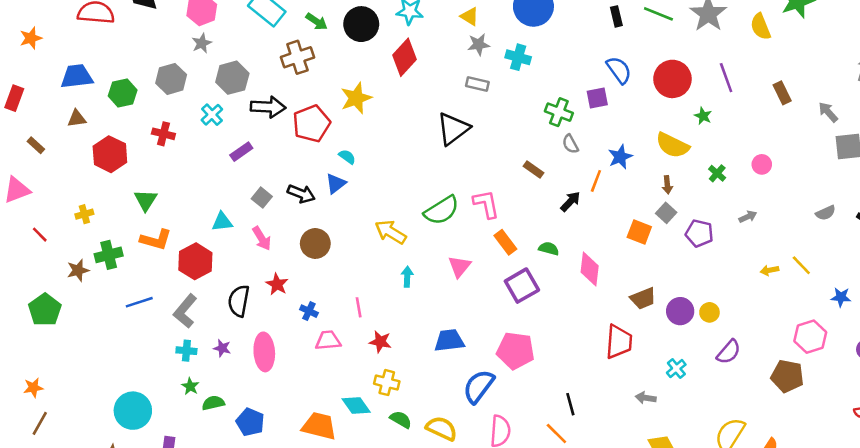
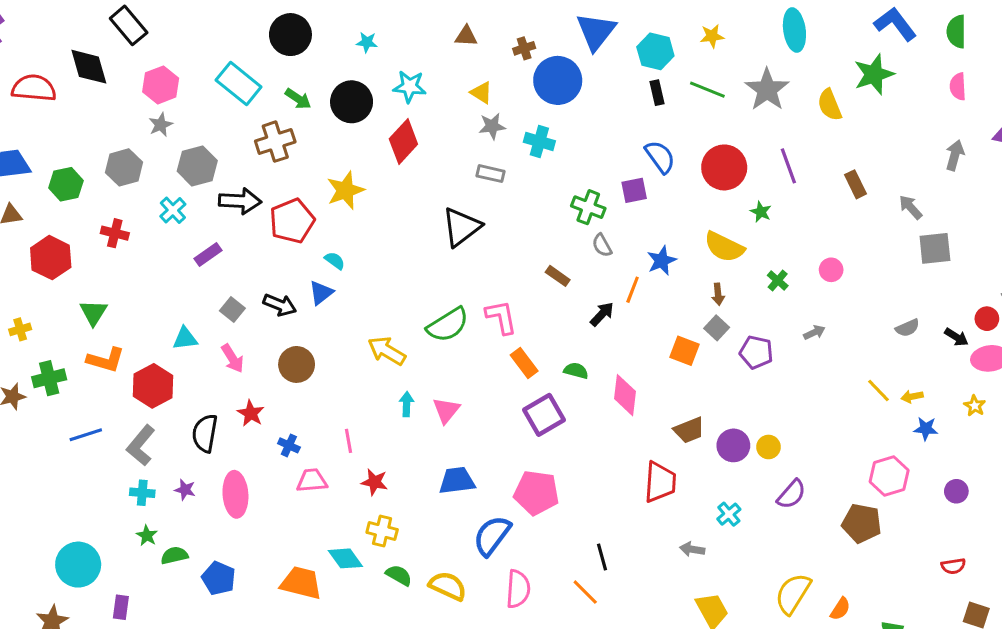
pink triangle: (459, 266) -> (446, 410), moved
yellow arrow: (769, 270) -> (912, 397), moved

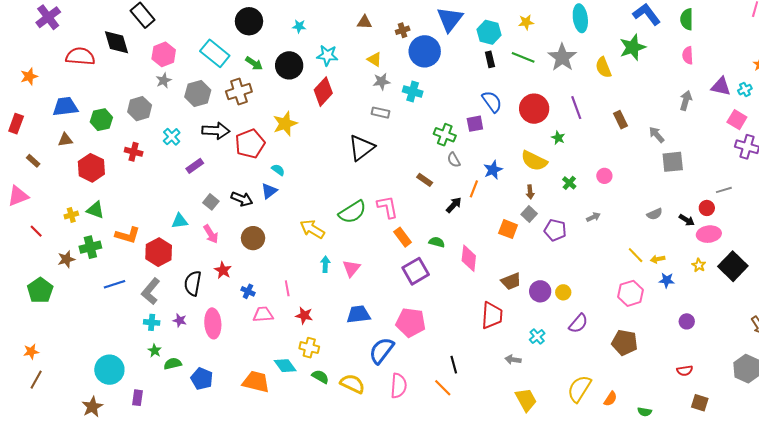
gray hexagon: (197, 166) -> (198, 94), moved
green triangle: (93, 313) -> (95, 210), moved, turned -42
pink hexagon: (889, 476) -> (631, 293), moved

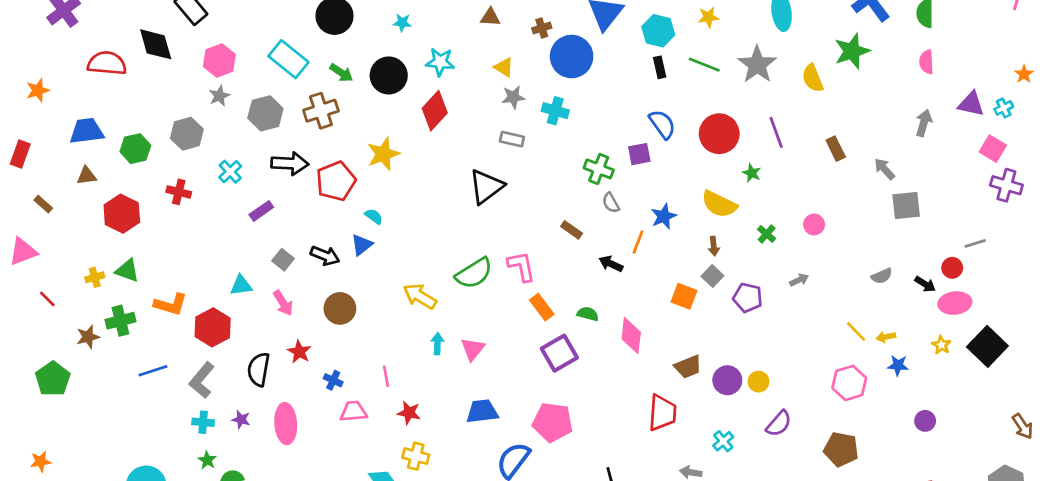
black arrow: (454, 205) -> (611, 264), turned -108

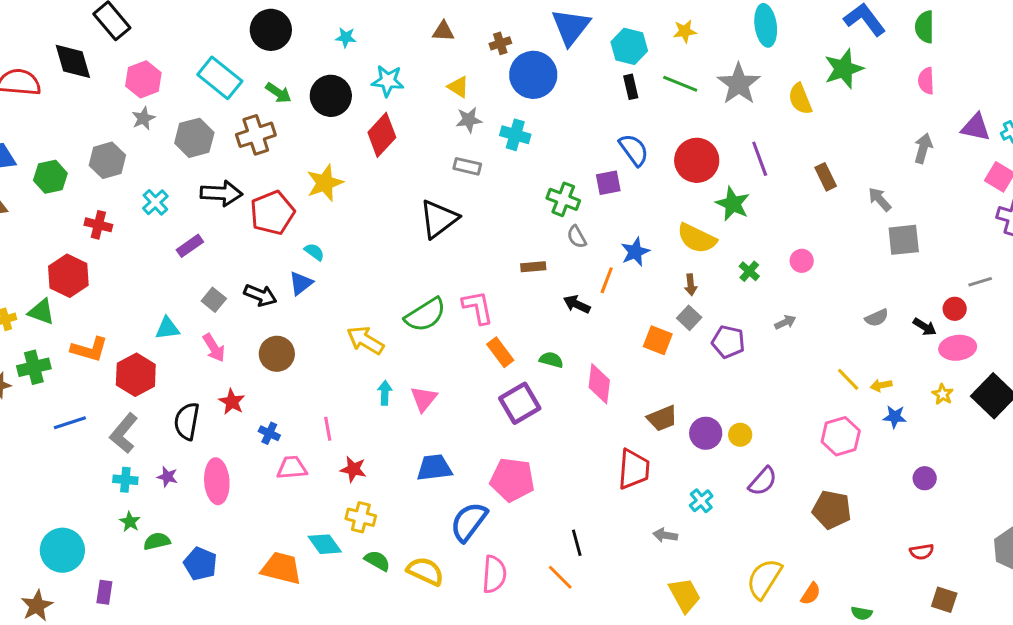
green star: (752, 173) -> (733, 204), size x1.6
red hexagon: (122, 214) -> (68, 276), moved
brown rectangle: (572, 230) -> (533, 267), turned -40

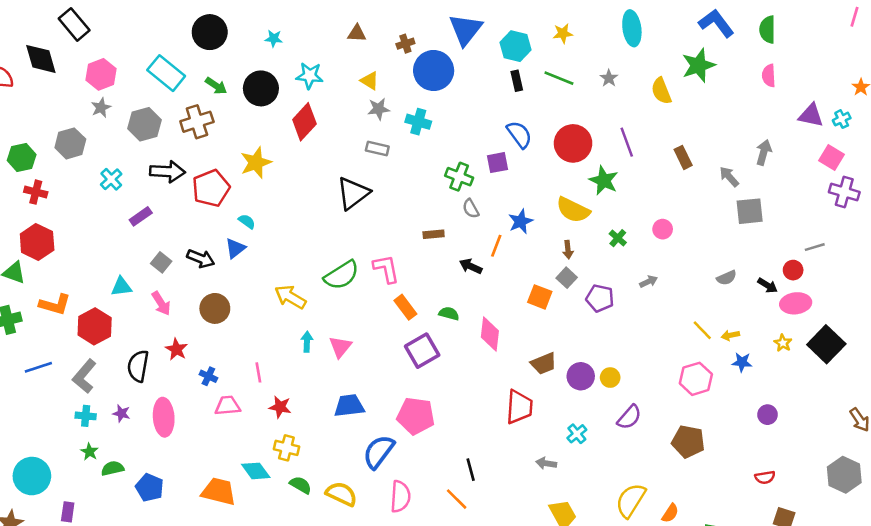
gray star: (739, 84) -> (609, 78), size x0.5
gray arrow: (923, 148) -> (764, 152), moved
red cross: (98, 225) -> (36, 192), moved

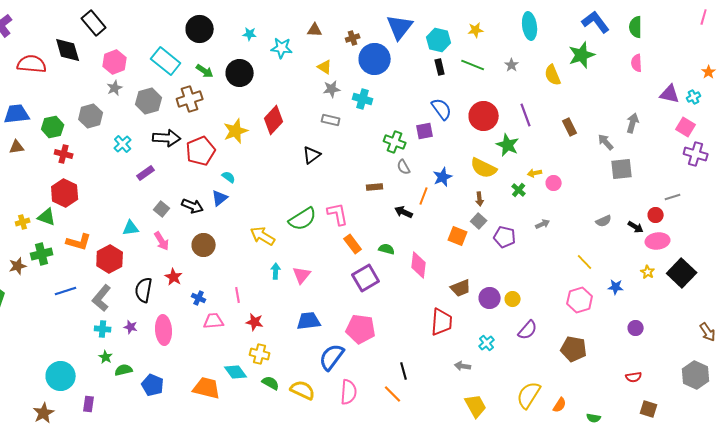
cyan star: (310, 76) -> (282, 48), moved
red diamond: (304, 122) -> (274, 120), moved
black triangle: (353, 193) -> (312, 155), size x0.7
yellow arrow: (730, 335) -> (535, 173), moved

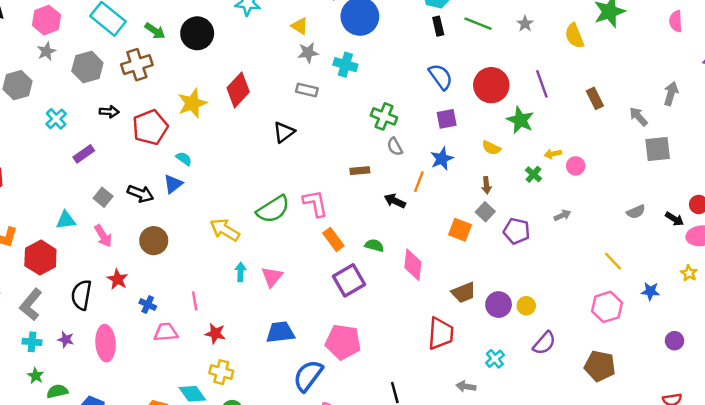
purple square: (425, 131) -> (447, 119), moved
black arrow: (167, 138) -> (109, 112), size x0.6
yellow semicircle: (484, 168) -> (491, 148), size x0.6

